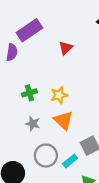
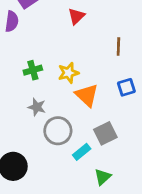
orange triangle: (63, 120) -> (87, 95), moved
gray circle: (46, 156) -> (58, 131), moved

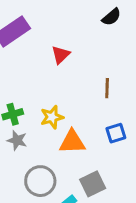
orange triangle: (87, 95) -> (72, 142), turned -45
gray star: (37, 107) -> (17, 140), moved

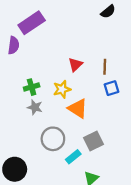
red triangle: (61, 55) -> (75, 64), moved
blue square: (116, 133) -> (111, 88), moved
orange triangle: (72, 142) -> (78, 108), turned 35

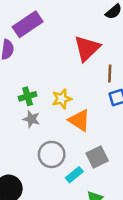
red triangle: (75, 64) -> (87, 48), moved, size x1.6

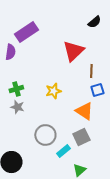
green cross: (28, 96) -> (16, 89), moved
gray star: (31, 119) -> (17, 107), moved
orange triangle: (79, 120) -> (84, 111), moved

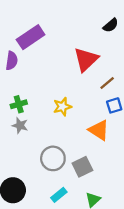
brown line: (91, 71) -> (107, 83), turned 48
gray square: (81, 137) -> (82, 167), moved
cyan rectangle: (63, 151) -> (59, 195), moved

